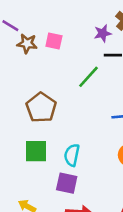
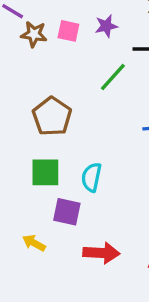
purple star: (103, 33) -> (106, 26), moved
purple square: (67, 183) -> (67, 212), moved

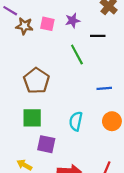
green line: (113, 77) -> (77, 54), turned -70
cyan semicircle: (91, 177) -> (76, 121), moved

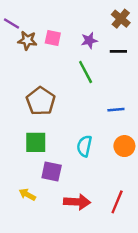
purple star: (73, 21) -> (89, 40), moved
black line: (98, 36) -> (118, 51), moved

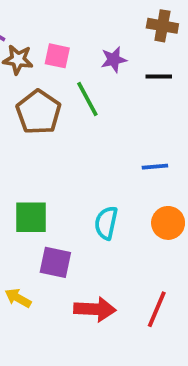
brown cross: (121, 19) -> (162, 26), turned -30
green line: (86, 72) -> (87, 99), moved
brown pentagon: (41, 101) -> (39, 112), moved

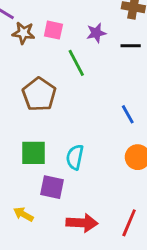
brown pentagon: (39, 112) -> (39, 94), moved
blue line: (155, 167) -> (128, 114), turned 66
cyan semicircle: (106, 223) -> (75, 157), moved

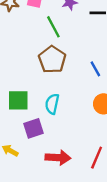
brown pentagon: (39, 94) -> (52, 60), moved
purple square: (52, 187) -> (33, 128), turned -30

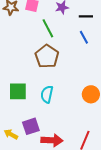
blue line: (95, 69) -> (84, 37), moved
purple square: (33, 128) -> (31, 126), moved

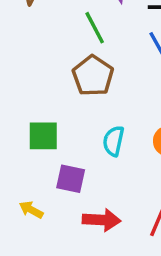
cyan semicircle: (47, 94) -> (114, 141), moved
purple square: (31, 126) -> (71, 179), moved, turned 30

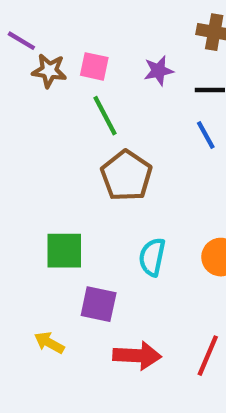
green line: (95, 28) -> (105, 116), moved

